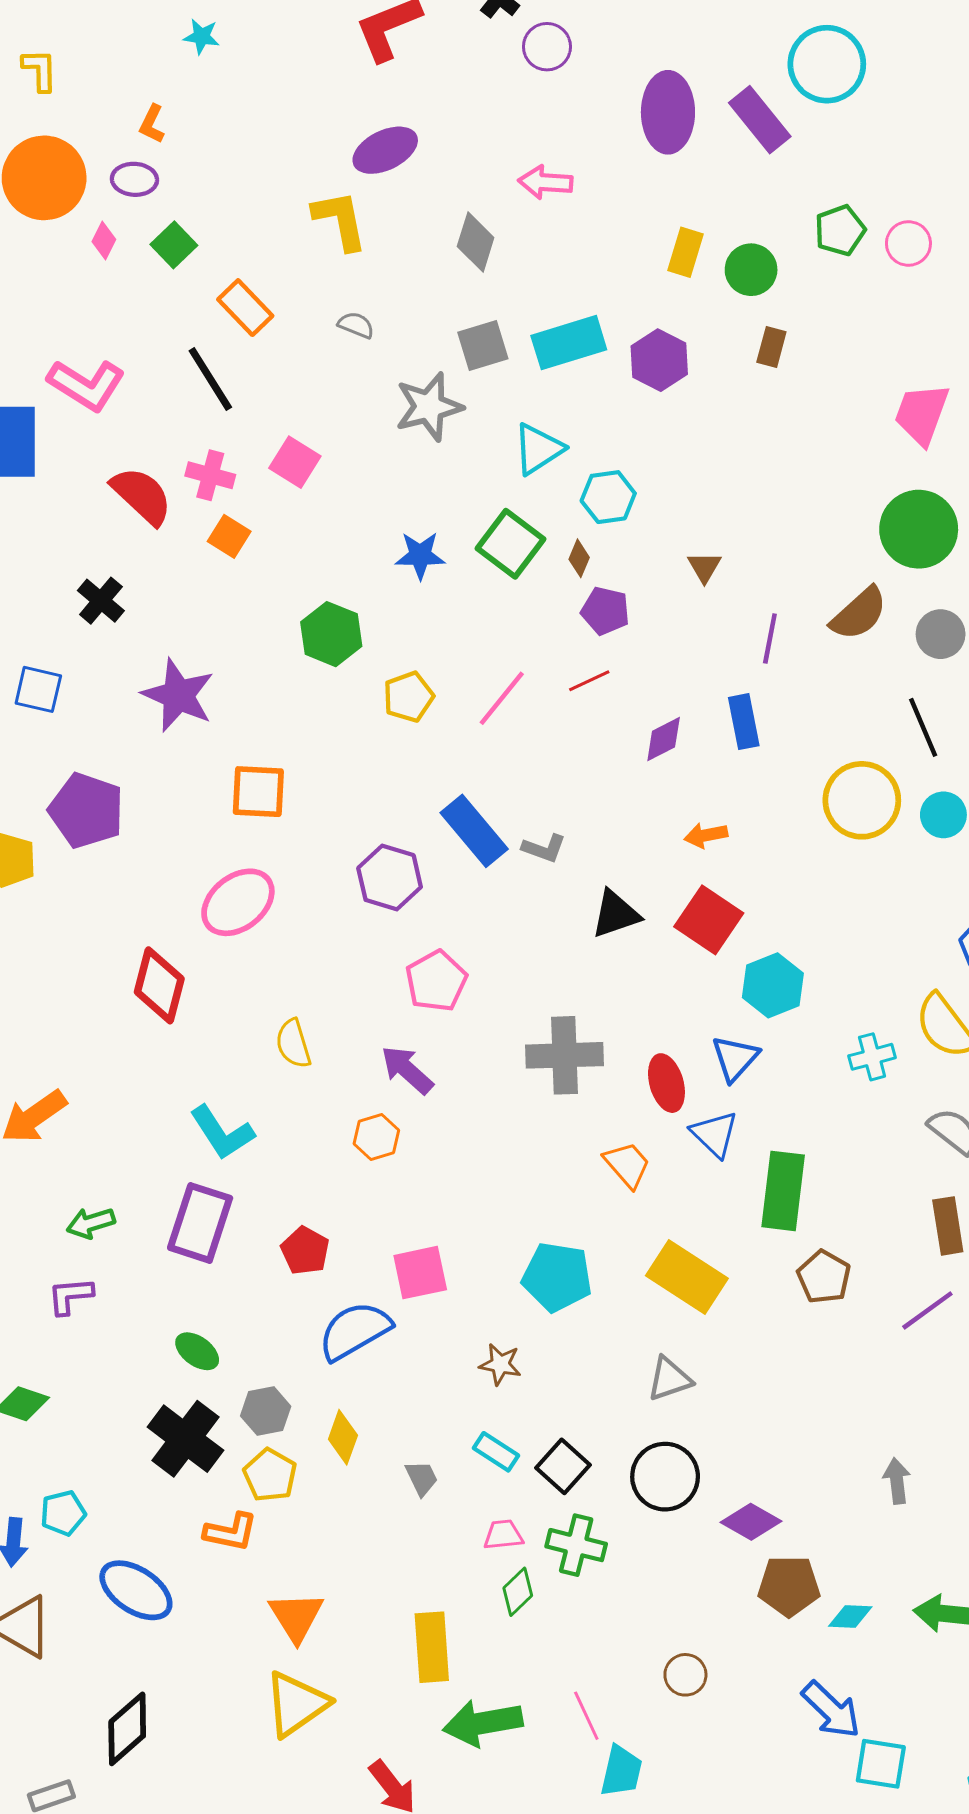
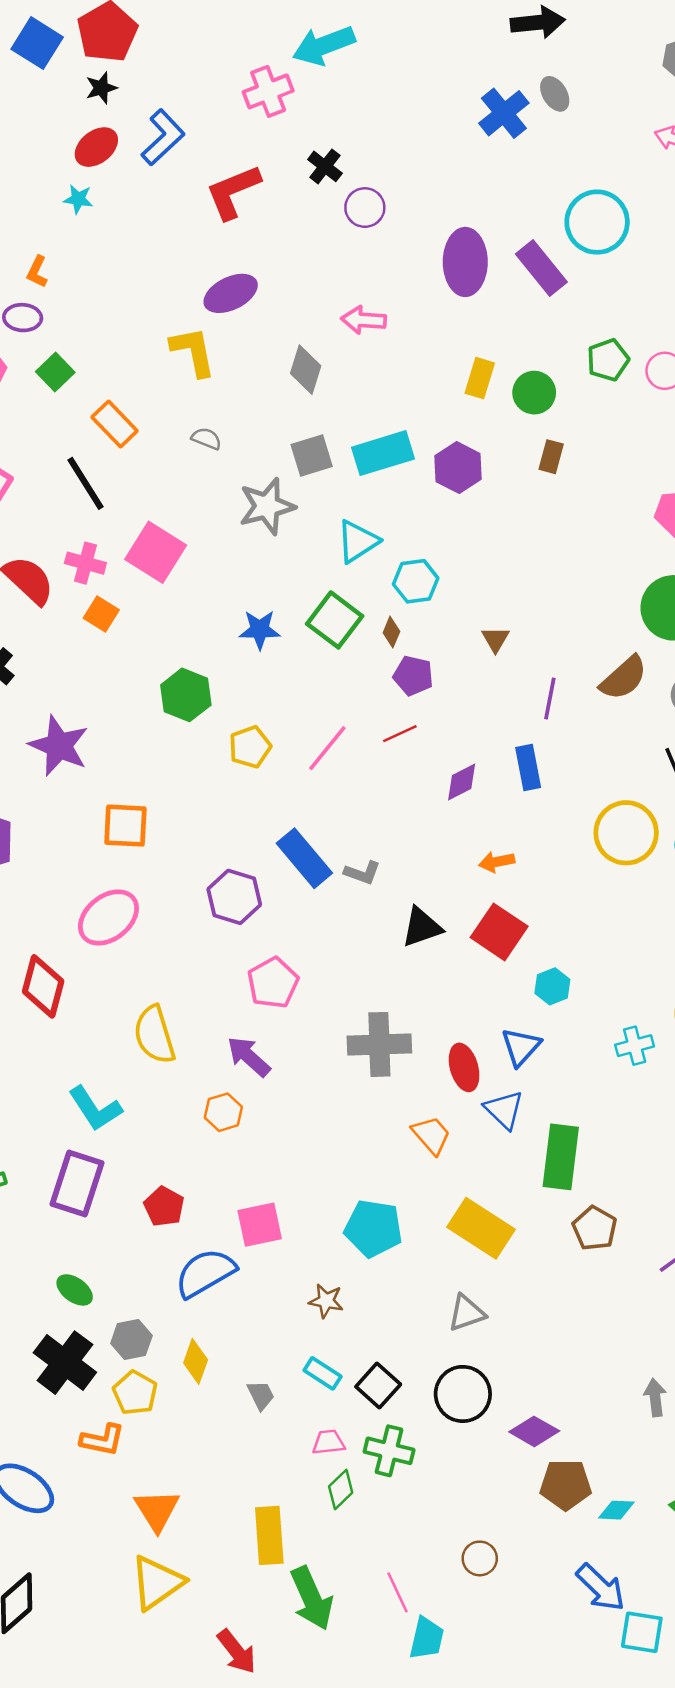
pink square: (295, 462) -> (156, 552), size x1.4
cyan hexagon: (773, 985) -> (552, 986), size x0.7
yellow semicircle: (293, 1044) -> (154, 1035), size x1.4
green arrow: (483, 1723) -> (312, 1598), turned -104

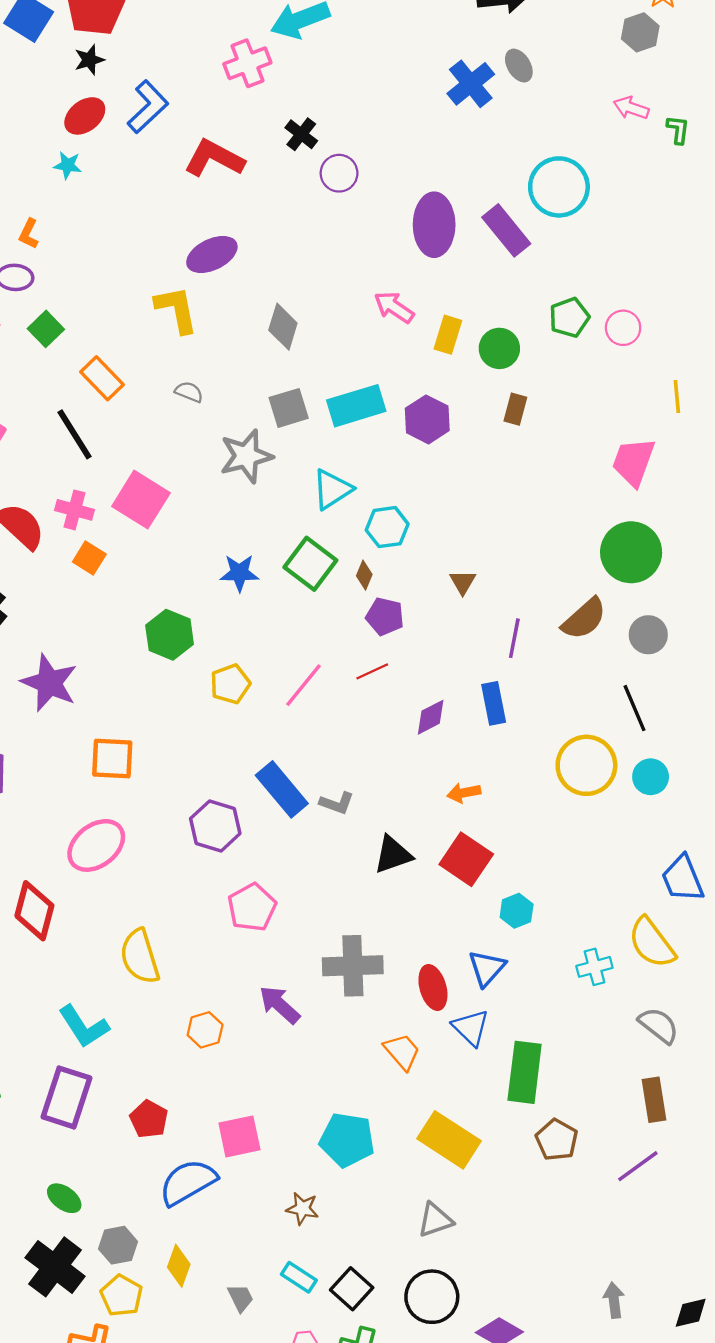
red L-shape: (233, 192) -> (214, 158), turned 50
pink arrow: (364, 320) -> (394, 307), moved, turned 30
purple arrow: (249, 1057) -> (279, 1005), moved

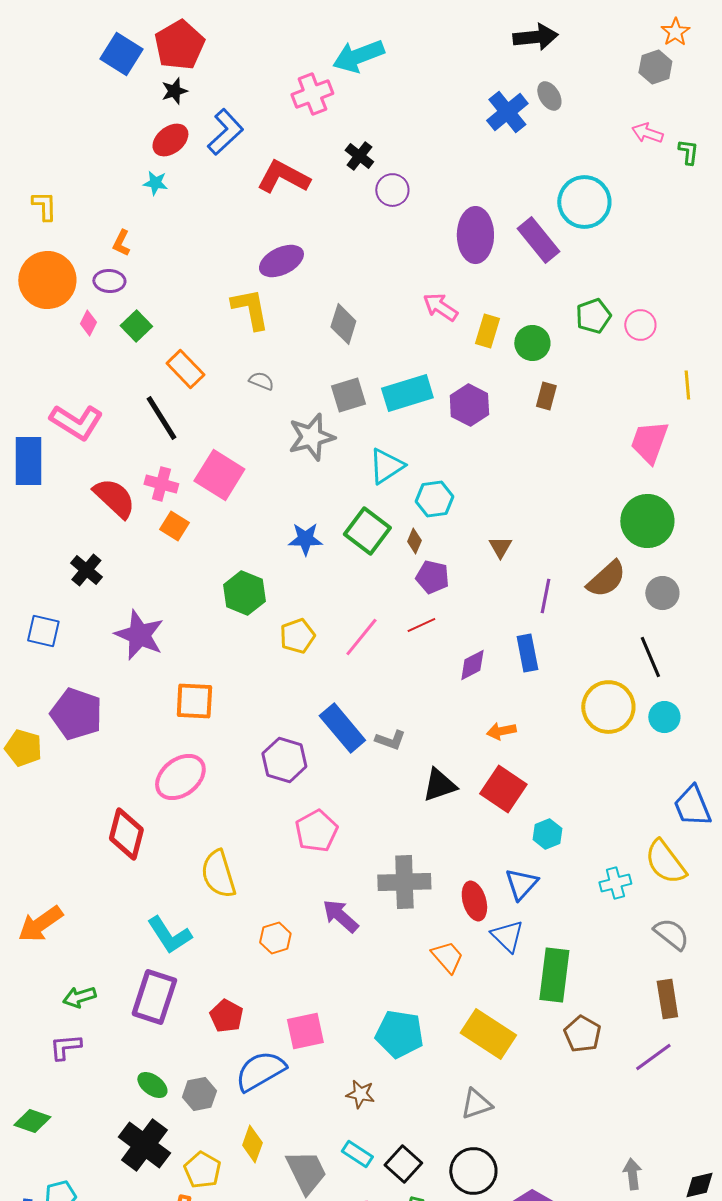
gray hexagon: (118, 1245) -> (199, 1094), moved
gray trapezoid: (241, 1298) -> (306, 1172), size x1.8

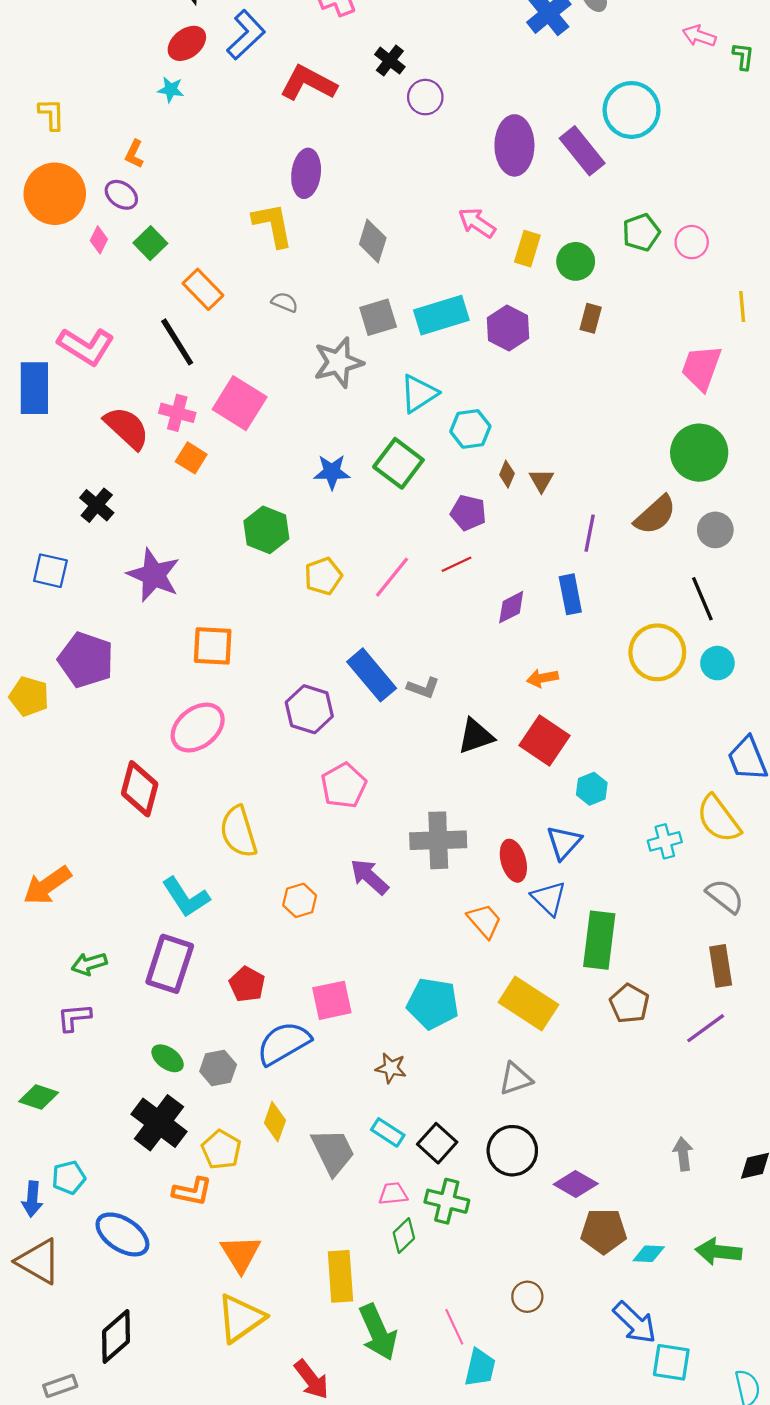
purple ellipse: (281, 261) -> (306, 173), turned -57
purple ellipse: (109, 281) -> (121, 195), turned 32
brown diamond: (414, 541) -> (507, 474), moved

